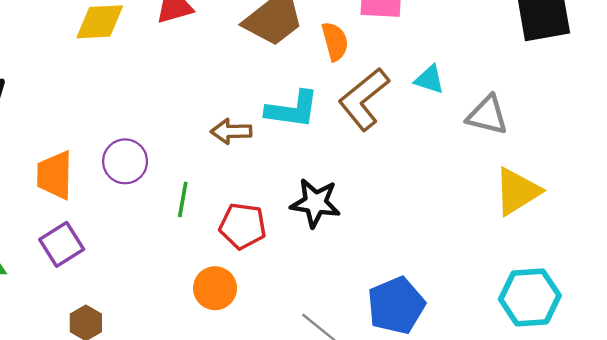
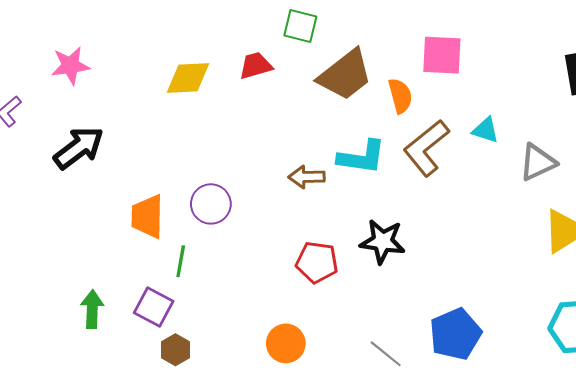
gray triangle: (487, 115) -> (538, 162), turned -39
green line: (183, 199) -> (181, 261), moved
purple square: (62, 244) -> (154, 307), moved, turned -30
orange circle: (215, 288) -> (286, 343), moved

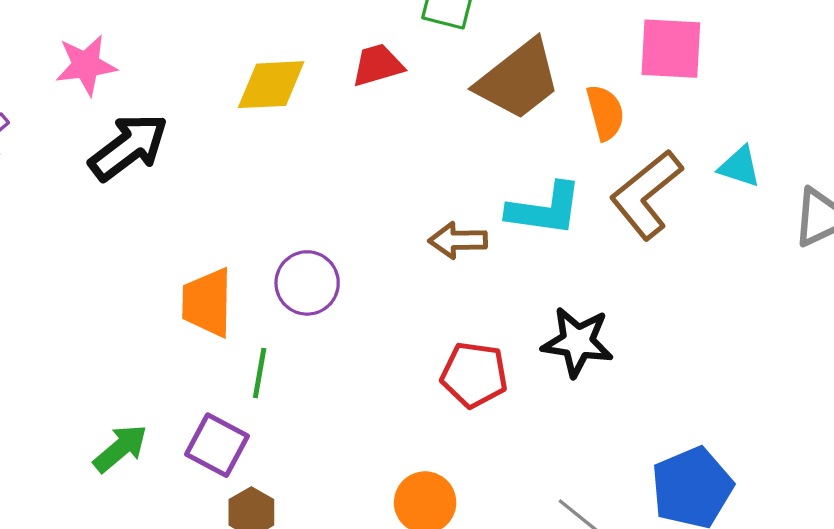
black arrow: (79, 148) -> (129, 147), moved
green arrow: (92, 309) -> (120, 448), turned 48

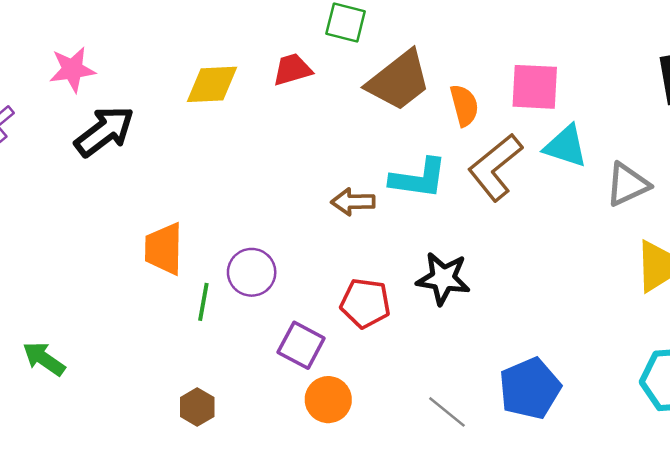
pink square: (671, 49) -> (535, 87), moved
cyan triangle: (740, 167) -> (566, 146), size x1.4
purple circle: (307, 283) -> (252, 272), moved
purple square: (217, 445) -> (301, 345), moved
green arrow: (120, 448) -> (44, 359), moved, turned -105

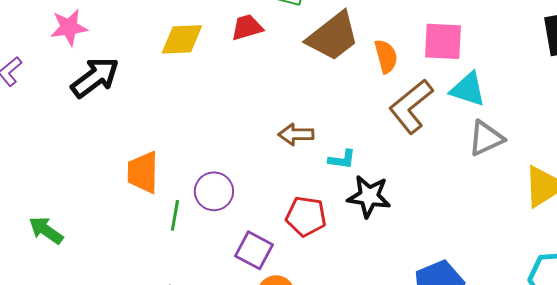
cyan L-shape: (418, 178) -> (342, 159), moved, size x0.6
gray triangle: (627, 184) -> (486, 138), moved
green arrow: (44, 359) -> (46, 230), moved

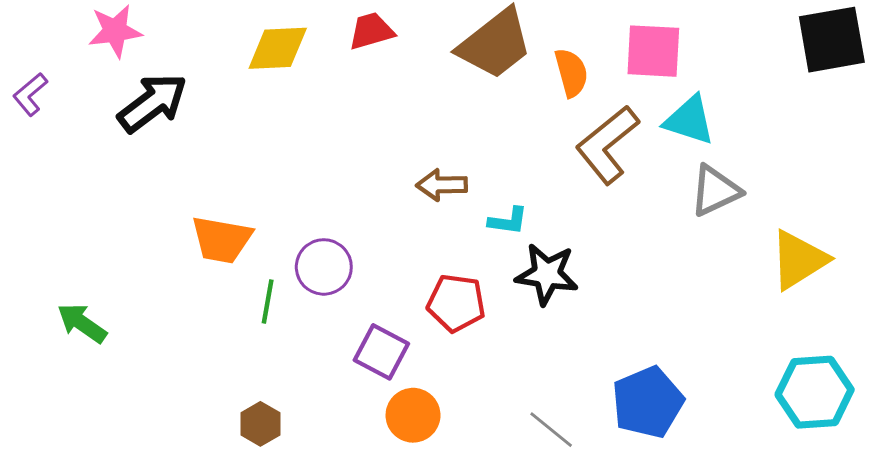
orange trapezoid: (143, 172) -> (222, 240), turned -81

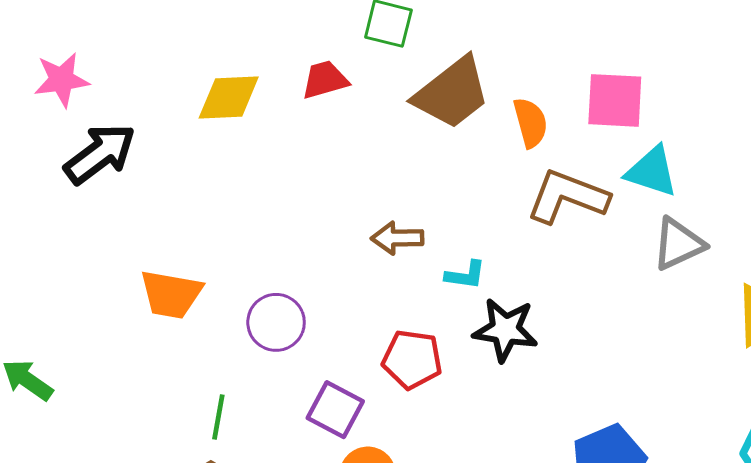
brown L-shape: (607, 145) -> (567, 197), turned 60
green line: (268, 302) -> (218, 417), moved

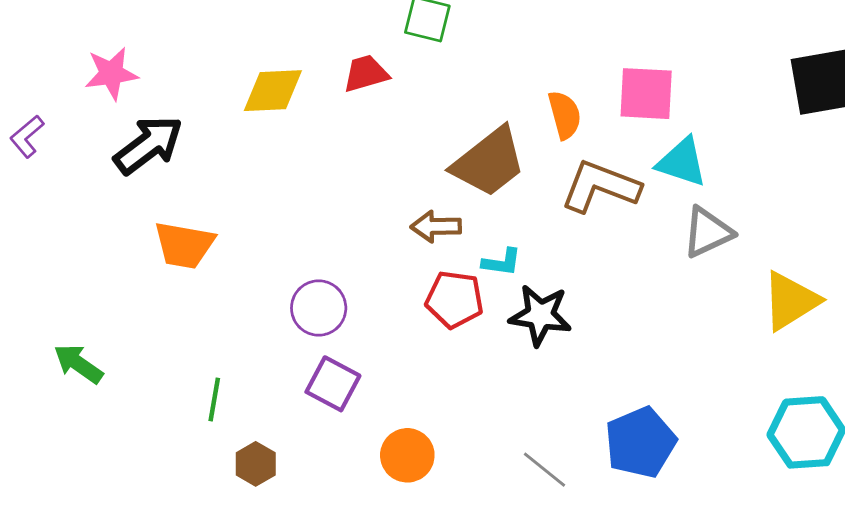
brown trapezoid: (452, 93) -> (489, 162), moved
orange trapezoid: (171, 294) -> (184, 245), moved
red pentagon: (412, 359) -> (455, 299), moved
purple square: (335, 410) -> (333, 384), moved
green line: (218, 417) -> (214, 400), moved

